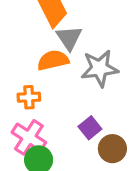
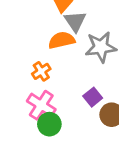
orange cross: (29, 97) -> (41, 71), turned -30

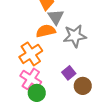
orange cross: (41, 71) -> (31, 54), size x1.6

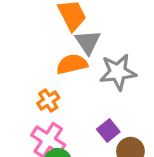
orange cross: (31, 54) -> (48, 101), size x0.6

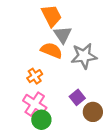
orange semicircle: (72, 64) -> (51, 50), turned 35

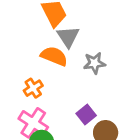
gray star: (84, 56) -> (94, 63), size x0.7

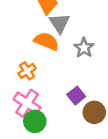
gray star: (94, 63) -> (84, 48), turned -30

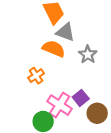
gray triangle: (59, 23) -> (65, 32), turned -36
pink cross: (27, 103) -> (60, 105), moved

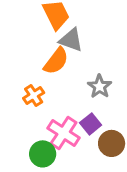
orange semicircle: (54, 49) -> (56, 61), turned 105
gray star: (88, 54) -> (100, 86), moved

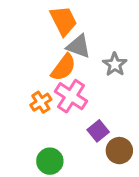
gray star: (100, 86) -> (115, 64), moved
pink cross: (64, 133) -> (71, 96), moved

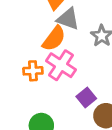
orange cross: (41, 102) -> (33, 71), turned 30

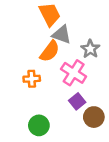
pink cross: (61, 65) -> (74, 73), moved

